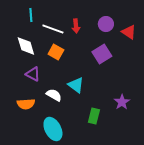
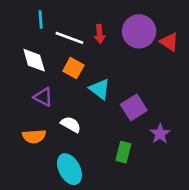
purple circle: (106, 24) -> (139, 31), size x1.6
purple square: (102, 54) -> (134, 107), moved
cyan triangle: (76, 85) -> (100, 89), moved

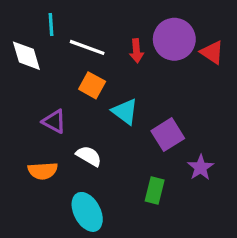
red arrow: (100, 34) -> (136, 51), moved
white diamond: (34, 60) -> (26, 56), moved

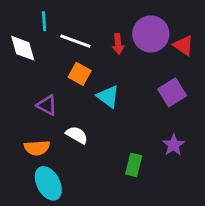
purple square: (168, 135) -> (172, 92), moved
cyan ellipse: (87, 212) -> (48, 183), moved

